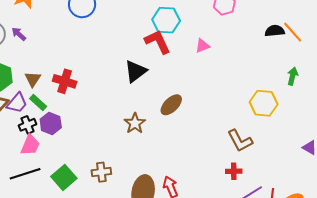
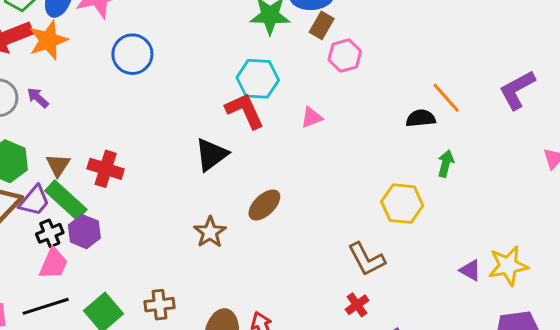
black semicircle: (275, 31) -> (421, 118), moved
green rectangle: (38, 102) -> (66, 200), size x1.6
red cross: (234, 171) -> (357, 305), turned -35

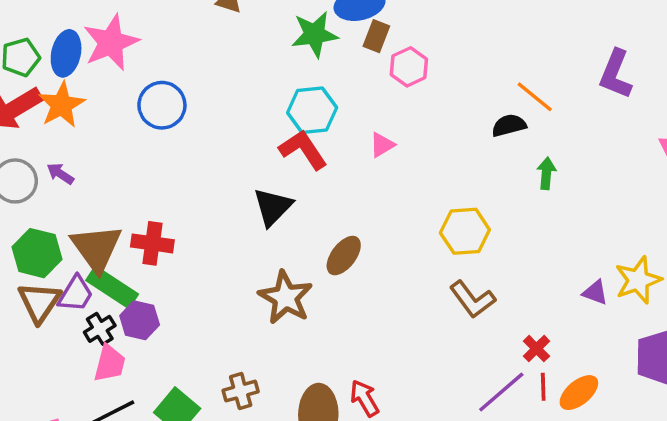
purple L-shape: (517, 90) -> (616, 74), turned -30
brown triangle: (58, 165) -> (96, 248), size x1.8
yellow hexagon: (402, 204) -> (465, 231), moved
brown star: (210, 232) -> (286, 297), size x1.4
red cross: (357, 305) -> (536, 349), moved

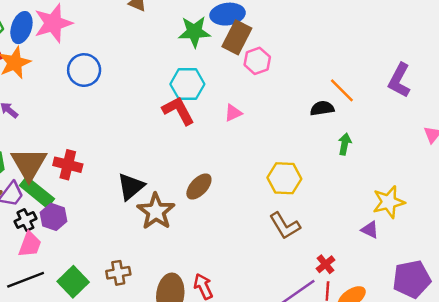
brown rectangle: (376, 36) -> (237, 37), size x1.5
black triangle: (273, 207) -> (131, 187), moved
yellow star: (638, 280) -> (389, 202), moved

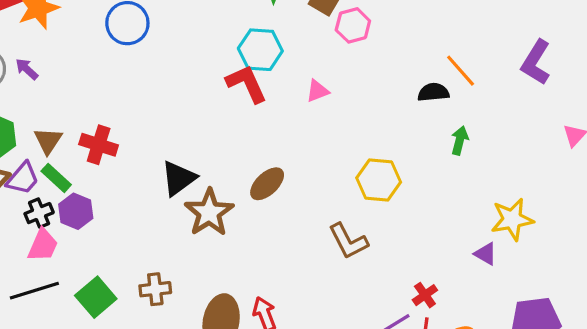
brown triangle: (29, 164) -> (48, 141), size x0.6
green rectangle: (37, 192) -> (56, 178), size x0.7
brown L-shape: (285, 226) -> (348, 241), moved

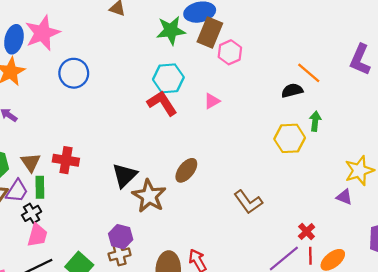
green rectangle: (56, 178) -> (40, 187), turned 55
yellow hexagon: (379, 180) -> (290, 138), moved
purple hexagon: (76, 211) -> (121, 237), moved

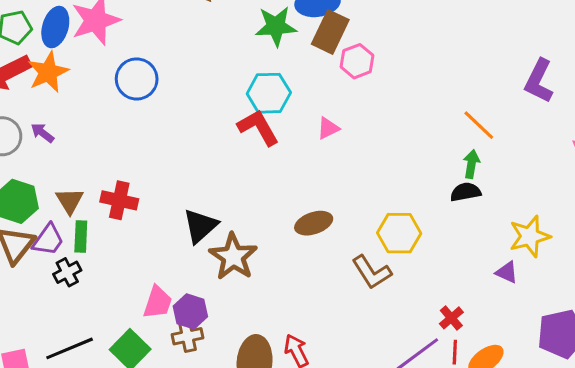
orange line: (309, 73) -> (479, 125), moved
black semicircle: (292, 91) -> (466, 192), moved
yellow hexagon: (290, 138) -> (399, 233), moved
brown ellipse: (186, 170) -> (314, 223), moved, turned 30
pink trapezoid: (37, 235) -> (158, 302), moved

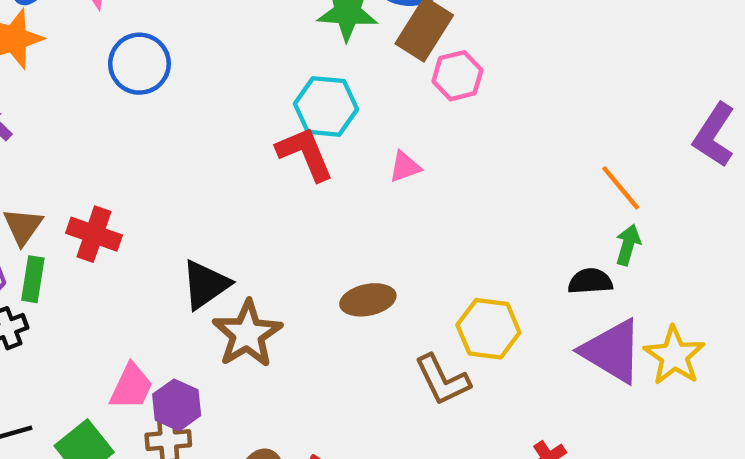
green arrow: (471, 164) -> (628, 245), moved
yellow star: (530, 236) -> (674, 356), turned -30
purple triangle: (507, 272) -> (612, 351), moved, size x2.0

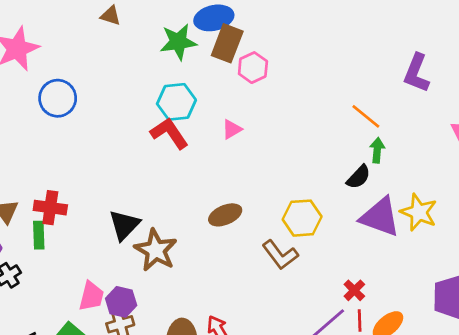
green rectangle: (33, 279) -> (39, 235), moved
black semicircle: (590, 281) -> (359, 177), turned 148

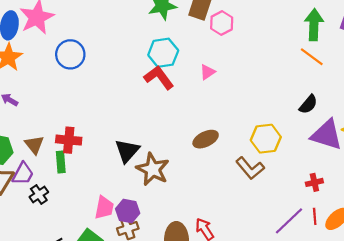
green arrow: (377, 150) -> (314, 25), moved, size x1.6
red cross: (354, 290) -> (314, 182), moved, turned 35

